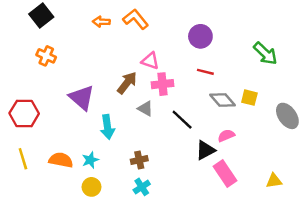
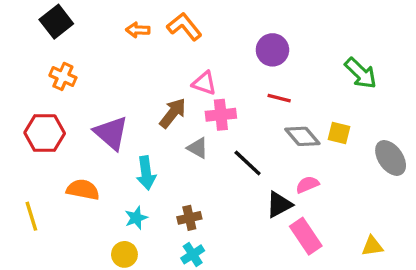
red hexagon: (24, 113) -> (45, 133), moved
orange semicircle: (61, 160) -> (83, 190), moved
cyan star: (90, 160) -> (136, 218), moved

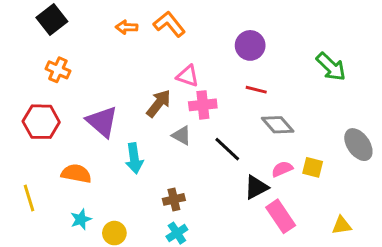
yellow square: (339, 133) -> (313, 167), moved
cyan star: (136, 218) -> (81, 219), moved

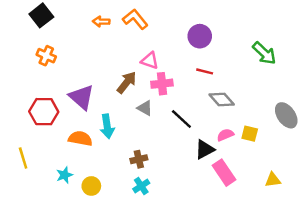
red hexagon: (41, 122) -> (44, 112), moved
orange semicircle: (76, 174) -> (80, 138), moved

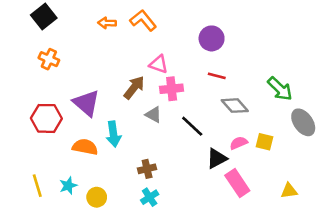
green arrow: (264, 53) -> (280, 89), moved
yellow line: (23, 158) -> (37, 186), moved

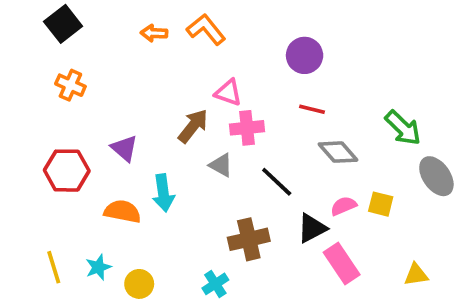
purple triangle: (86, 103) -> (124, 148), size x0.7
brown cross: (147, 169) -> (249, 239), moved, size x1.5

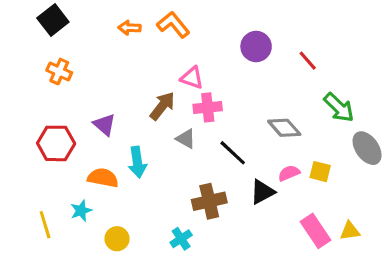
red line: (312, 109) -> (308, 61), moved, turned 35
pink rectangle: (342, 263) -> (315, 231), moved
cyan star: (98, 267) -> (81, 211), moved

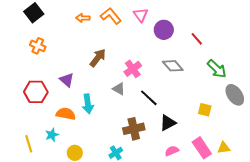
pink triangle: (192, 78) -> (141, 15), moved, turned 35
brown arrow: (162, 106) -> (98, 58), moved
pink cross: (208, 107) -> (133, 69), turned -30
gray diamond: (284, 128) -> (173, 66), moved
pink semicircle: (289, 173) -> (172, 151), moved

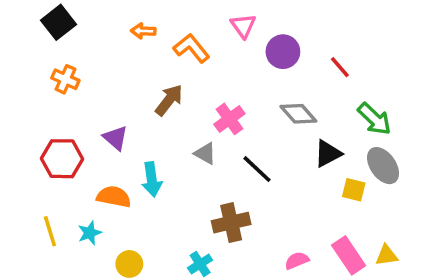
orange L-shape: (111, 16) -> (191, 48), moved
gray ellipse: (235, 95) -> (383, 166), moved
black triangle: (168, 123) -> (328, 153), moved
yellow line: (29, 144) -> (50, 231), moved

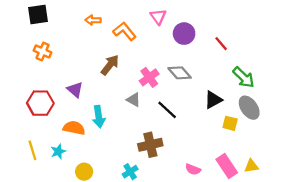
black square: (59, 22) -> (38, 14), turned 30
gray diamond: (298, 114) -> (180, 73), moved
pink semicircle: (297, 261) -> (193, 169), turned -136

